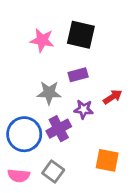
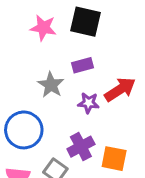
gray star: (49, 93) -> (51, 85), turned 30
red arrow: (113, 97) -> (120, 89), size x1.5
purple cross: (59, 129) -> (81, 147), moved

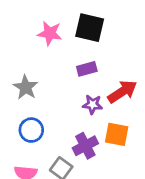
gray star: (51, 85) -> (26, 87), moved
blue circle: (24, 130) -> (31, 130), size x0.7
orange square: (114, 159) -> (117, 134), moved

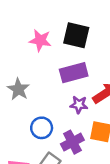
purple rectangle: (87, 69) -> (74, 73), size x1.5
blue circle: (31, 130) -> (42, 128), moved

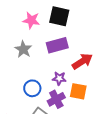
gray star: (18, 89) -> (23, 49), moved
purple star: (79, 105) -> (59, 78), moved

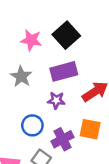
black square: (59, 16) -> (66, 35), turned 35
purple star: (59, 78) -> (56, 100), moved

